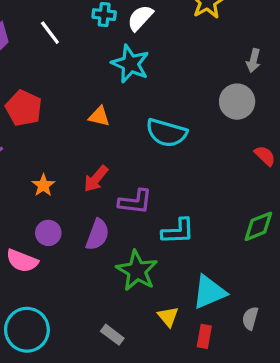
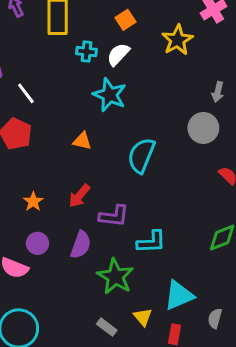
white line: (50, 33) -> (26, 93), moved
cyan semicircle: (166, 133) -> (141, 155), turned 96
gray rectangle: (112, 335) -> (107, 327), moved

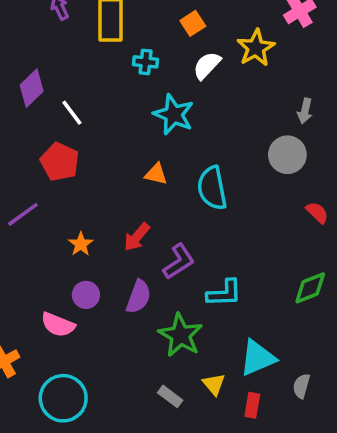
white semicircle: (118, 54) -> (207, 65), moved
orange triangle: (82, 141) -> (156, 174), moved
cyan semicircle: (141, 155) -> (212, 188), turned -33
purple L-shape: (114, 216) -> (179, 262), turned -40

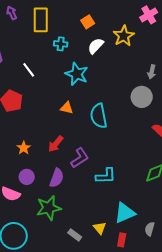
white line: (72, 113) -> (29, 70), moved
green star: (181, 335) -> (49, 208), moved, turned 30

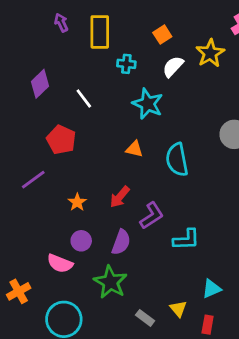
green star: (49, 208) -> (110, 282), turned -30
cyan triangle: (125, 213) -> (212, 289), size x0.7

